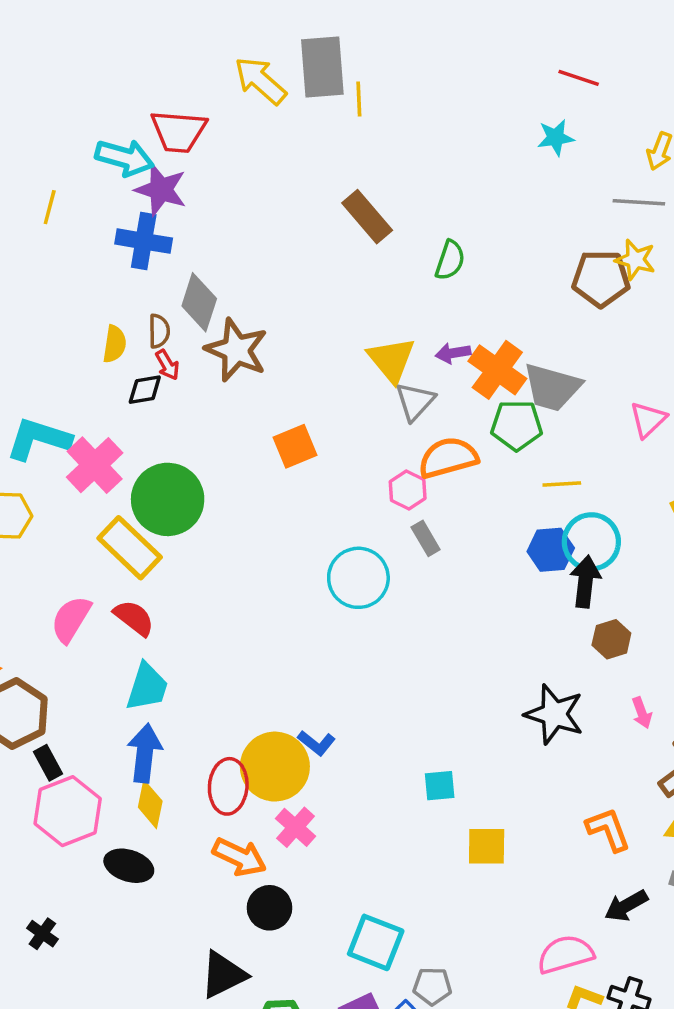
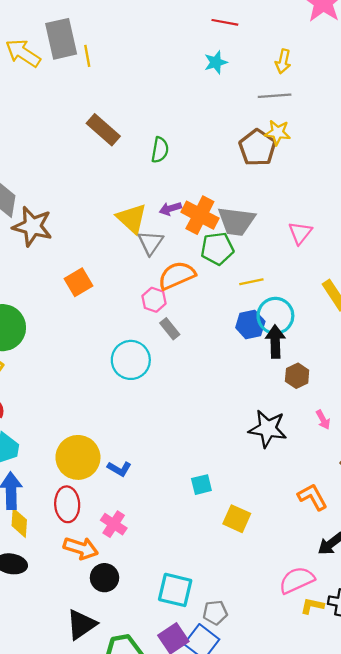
brown pentagon: (601, 279) -> (257, 148), turned -30
yellow circle: (275, 767) -> (78, 457), moved
yellow square: (487, 846) -> (237, 519), turned 32

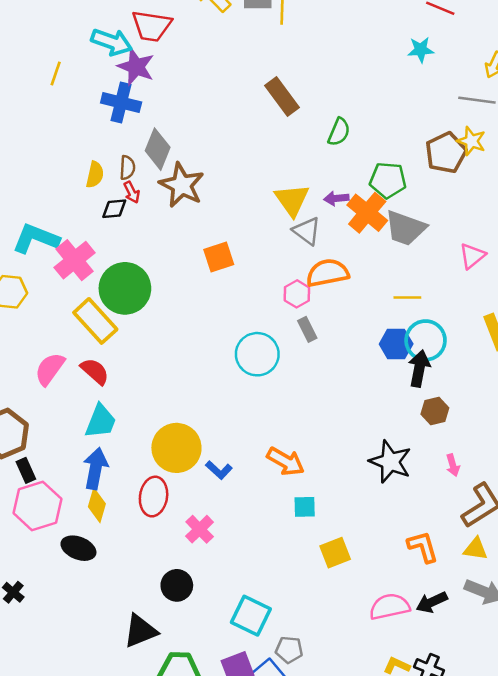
gray triangle: (151, 243) -> (307, 231), turned -40
green pentagon: (217, 249) -> (388, 180), moved
yellow square: (237, 519) -> (335, 553), turned 32
orange arrow: (81, 548) -> (286, 461), moved
pink semicircle: (297, 580) -> (390, 607), moved

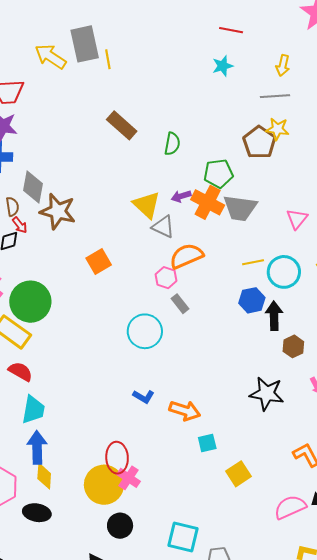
cyan circle: (426, 340) -> (284, 272), moved
yellow circle: (176, 448) -> (104, 485), moved
blue L-shape: (219, 470) -> (144, 397), moved
red ellipse: (154, 497) -> (117, 458), moved

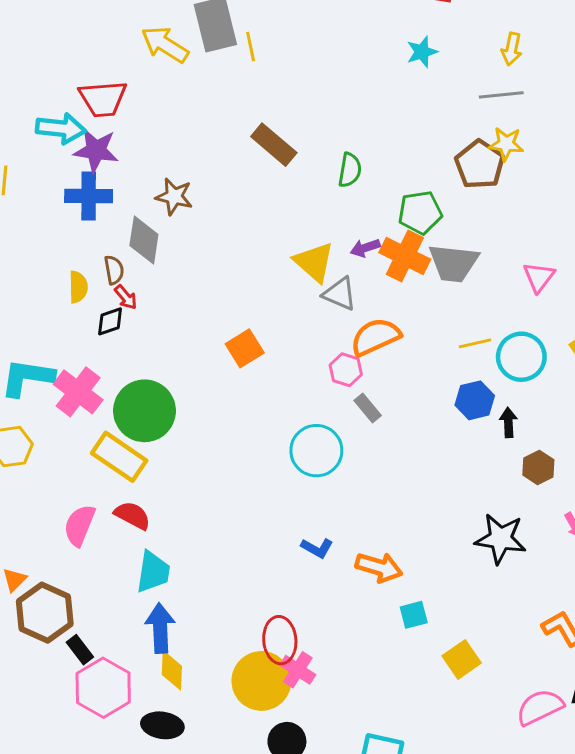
brown star: (58, 211) -> (174, 197), moved, size x0.7
black arrow: (274, 316) -> (508, 422), size x0.7

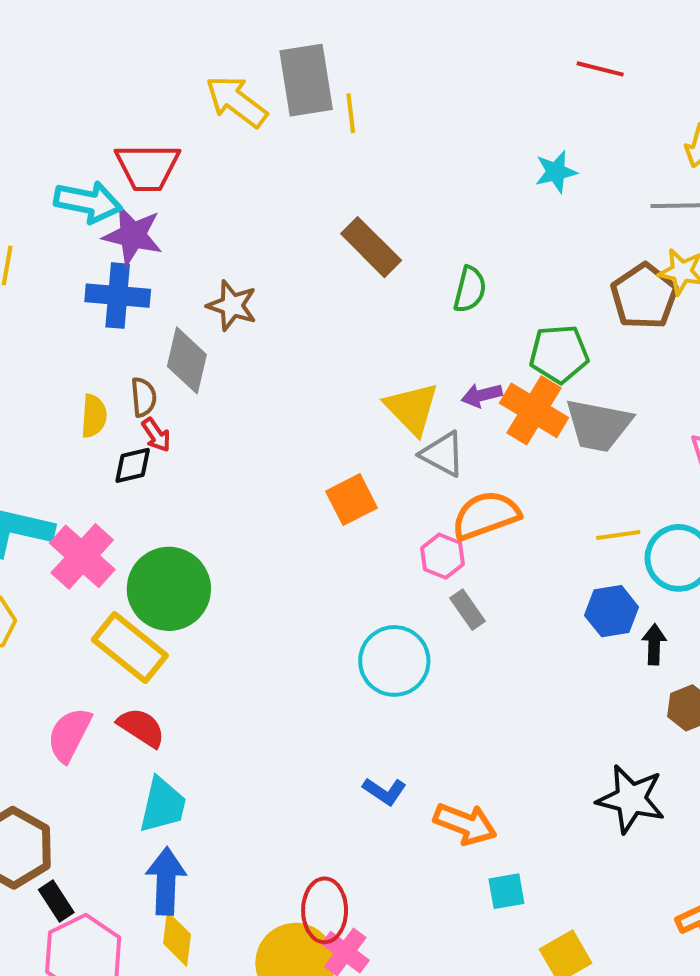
cyan star: (422, 52) -> (556, 172), moved
orange square: (245, 348) -> (351, 500), moved

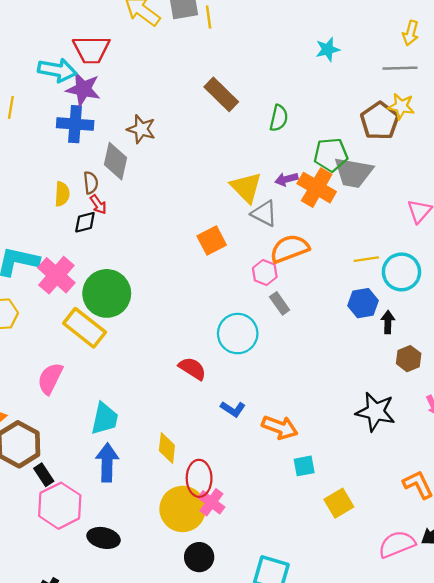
gray trapezoid: (598, 425) -> (353, 173), moved
red semicircle: (141, 727) -> (192, 368), moved
yellow diamond: (177, 939) -> (167, 448), moved

